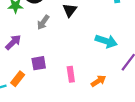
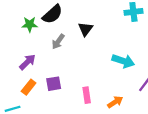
orange rectangle: (18, 79) -> (29, 87), moved

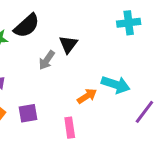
gray arrow: (58, 42) -> (47, 60), moved
orange arrow: (115, 102) -> (87, 96), moved

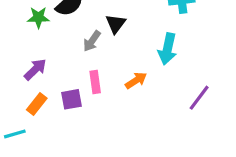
cyan arrow: (116, 85) -> (168, 49), moved, turned 84
pink rectangle: (70, 128) -> (95, 82), moved

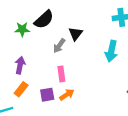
purple arrow: (35, 69) -> (20, 65), turned -35
orange arrow: (136, 80) -> (67, 95), moved
purple square: (71, 99) -> (47, 95), moved

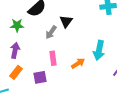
green star: (22, 29) -> (17, 25), moved
cyan arrow: (111, 51) -> (99, 50), moved
orange arrow: (67, 95) -> (78, 63), moved

